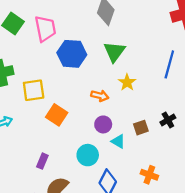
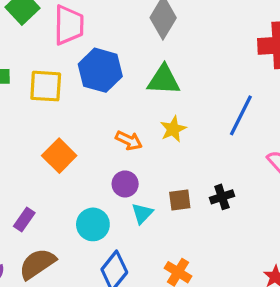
green triangle: (114, 52) -> (164, 80), turned 45
yellow square: (34, 90) -> (46, 86), moved
cyan triangle: (118, 141) -> (142, 213), turned 32

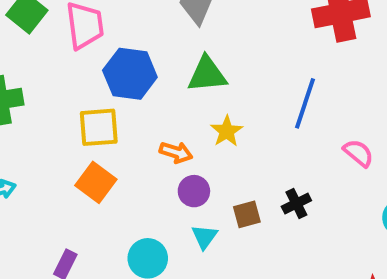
yellow square: (46, 86) -> (99, 127), moved
purple circle: (125, 184) -> (194, 191), moved

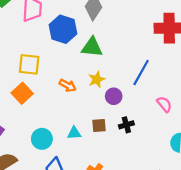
blue hexagon: (130, 74) -> (63, 29), moved
purple circle: (194, 191) -> (114, 96), moved
cyan triangle: (204, 237) -> (74, 133), turned 40

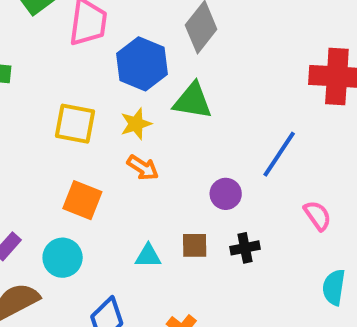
yellow star: (97, 79) -> (136, 124), moved
orange square: (22, 93) -> (82, 200), moved, turned -30
cyan circle: (42, 139) -> (63, 258), moved

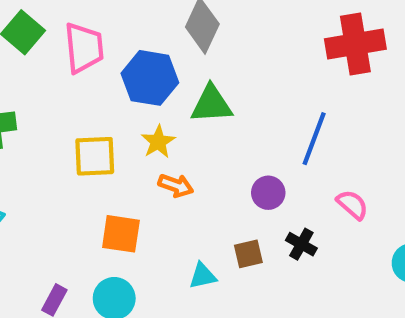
pink semicircle: (317, 215) -> (352, 205), moved
black cross: (245, 248) -> (301, 244), turned -36

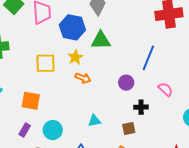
orange square: (121, 234) -> (31, 101), moved
black cross: (301, 244) -> (141, 107), turned -32
brown square: (248, 254) -> (129, 129), moved

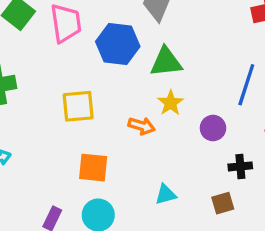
yellow star: (75, 57) -> (170, 103), moved
orange square: (31, 101) -> (93, 168), moved

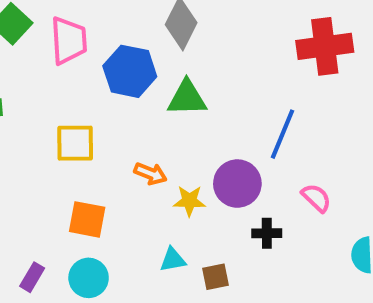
yellow star: (170, 103) -> (189, 201), moved, turned 30
purple circle: (213, 128) -> (237, 184), size x1.5
brown square: (223, 203) -> (215, 277), moved

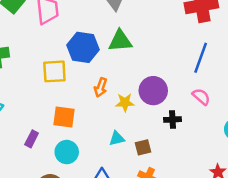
blue hexagon: (130, 71) -> (83, 47), moved
blue line: (283, 134) -> (201, 58), moved
orange arrow: (150, 174) -> (101, 87), turned 90
purple rectangle: (32, 277) -> (32, 139), moved

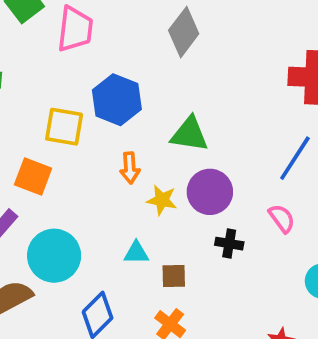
green triangle: (120, 41) -> (189, 134), moved
orange arrow: (101, 87) -> (130, 168), turned -36
orange square: (64, 117) -> (33, 176), moved
cyan circle: (67, 152) -> (54, 256), size x1.4

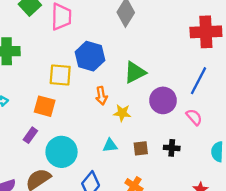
green triangle: (189, 134) -> (135, 72), turned -30
purple circle: (210, 192) -> (163, 100), moved
black cross: (229, 244) -> (172, 148), moved
brown square: (174, 276) -> (141, 148), moved

